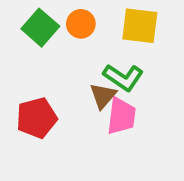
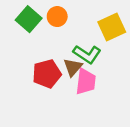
yellow square: (140, 26) -> (112, 27), moved, turned -32
red pentagon: (37, 118) -> (47, 74), moved

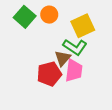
yellow square: (112, 27) -> (83, 26), moved
red pentagon: (47, 74) -> (49, 74), moved

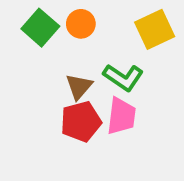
yellow square: (83, 26) -> (155, 29), moved
brown triangle: (63, 58) -> (79, 87), moved

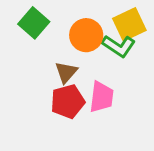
orange circle: (81, 24) -> (86, 35), moved, size x1.4
green L-shape: (123, 77) -> (119, 46), moved

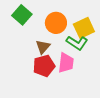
yellow square: (129, 24) -> (84, 28), moved
green L-shape: (119, 46) -> (77, 43), moved

